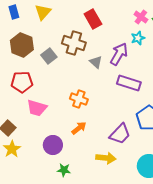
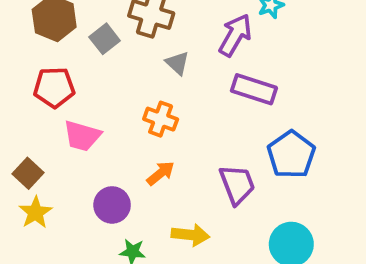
gray triangle: (96, 62) -> (177, 63), moved
purple trapezoid: (120, 134) -> (237, 184), turned -65
yellow arrow: (106, 158) -> (190, 235), moved

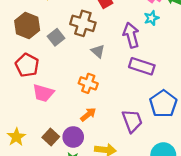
purple arrow: (235, 35) -> (131, 35), turned -45
red pentagon: (54, 87) -> (27, 65), turned 30
brown square: (28, 173) -> (51, 137), moved
purple circle: (112, 205) -> (73, 137), moved

